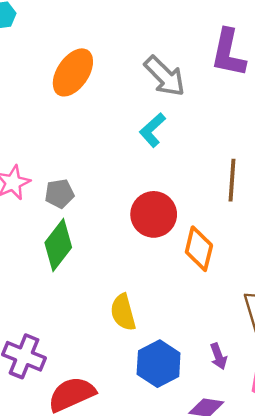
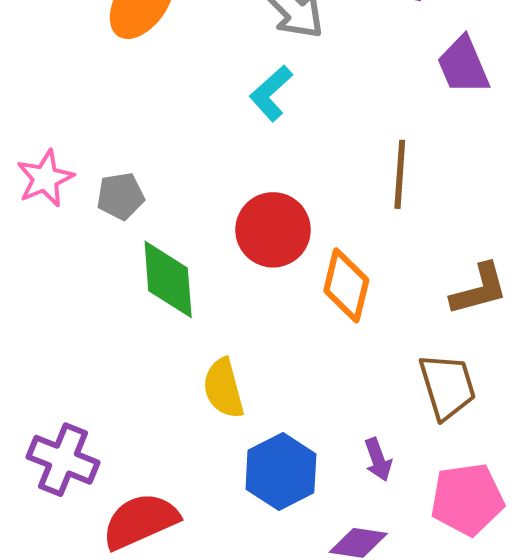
green diamond: (58, 245) -> (168, 279), moved, turned -42

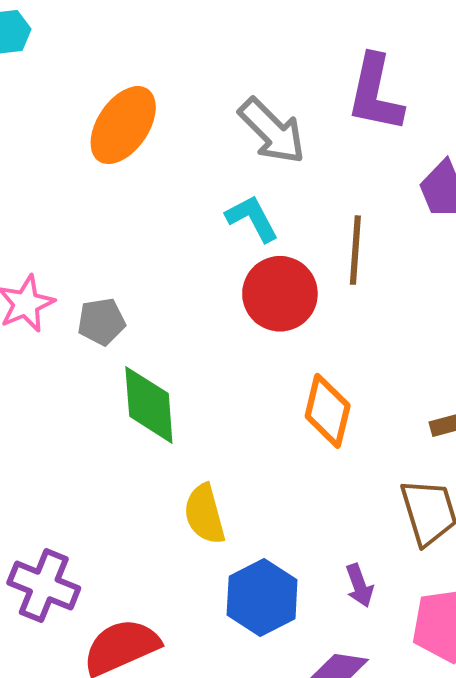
cyan L-shape: (271, 93) -> (252, 218), turned 104
brown line: (400, 174) -> (355, 250), moved
red circle: (273, 230) -> (280, 294), moved

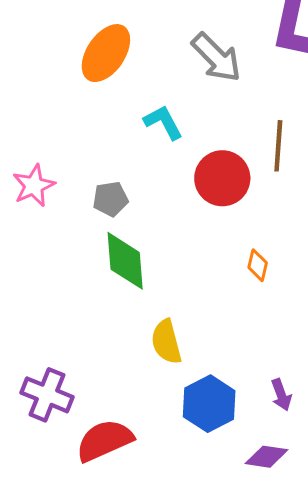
cyan L-shape: (252, 218) -> (163, 122), moved
gray pentagon: (101, 322) -> (110, 199), moved
orange diamond: (328, 411) -> (258, 265), size x0.6

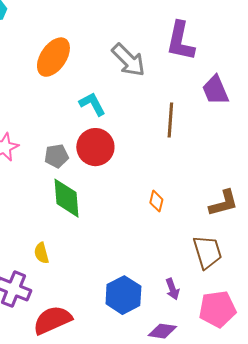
red circle: (222, 178) -> (95, 147), moved
yellow semicircle: (166, 342) -> (41, 253), moved, size x0.7

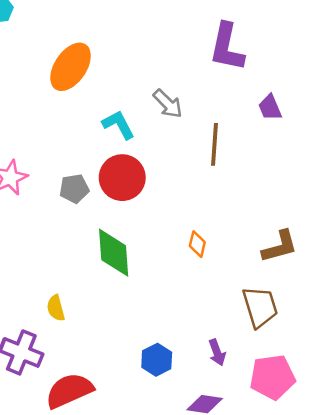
gray arrow: (128, 60) -> (168, 104), moved, size x0.7
purple trapezoid: (215, 90) -> (270, 107), size x0.7
green diamond: (66, 198) -> (114, 253), moved
blue hexagon: (123, 295) -> (157, 360), size x0.7

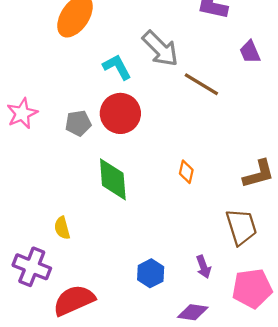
gray arrow: (168, 104) -> (160, 49), size x1.4
brown line: (215, 144) -> (201, 84), turned -63

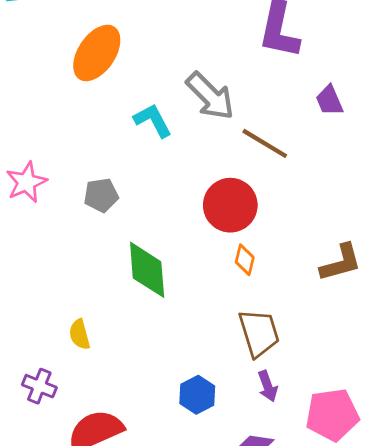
red circle: (120, 113) -> (230, 205), moved
brown trapezoid: (241, 227) -> (259, 333), moved
purple cross: (32, 267) -> (39, 386), size x0.7

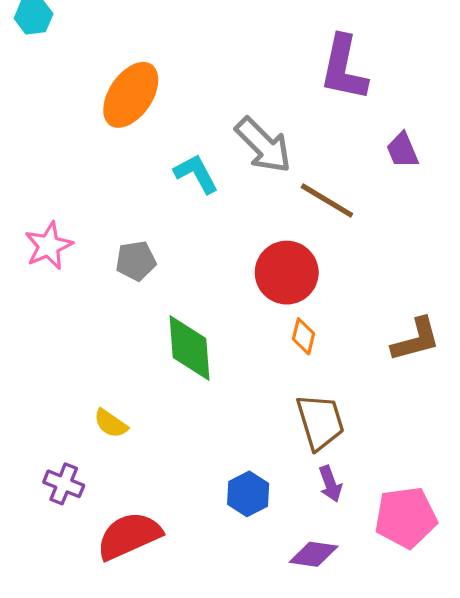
yellow semicircle: (80, 334) -> (111, 423), turned -40

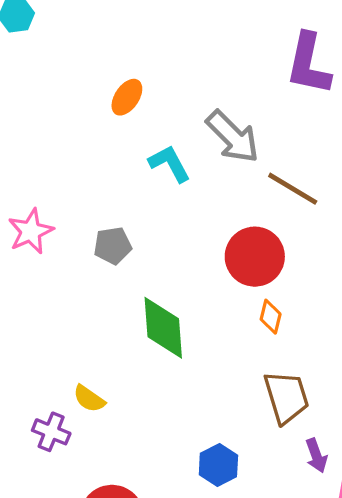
orange ellipse: (131, 95) -> (127, 97), moved, size x0.6
purple cross: (64, 484) -> (51, 432), moved
purple arrow: (330, 484) -> (316, 455), moved

